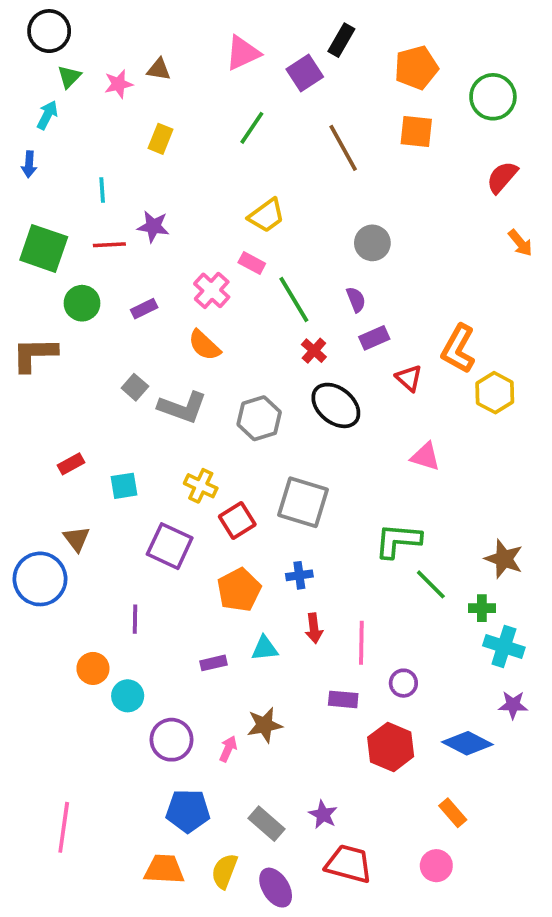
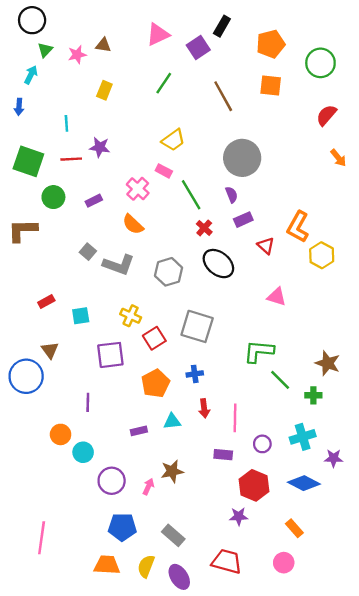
gray circle: (372, 243) -> (242, 158), size x1.6
purple square: (170, 546) -> (110, 355), turned -32
cyan cross: (504, 647) -> (303, 437), moved, turned -35
purple star: (323, 815) -> (239, 516), moved, turned -30

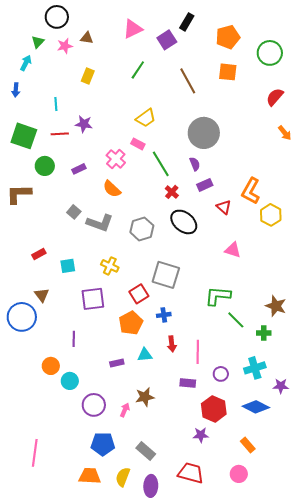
black circle: (32, 20) -> (57, 17), moved
red square: (154, 338) -> (139, 294), moved
purple ellipse: (179, 577) -> (151, 486), turned 35

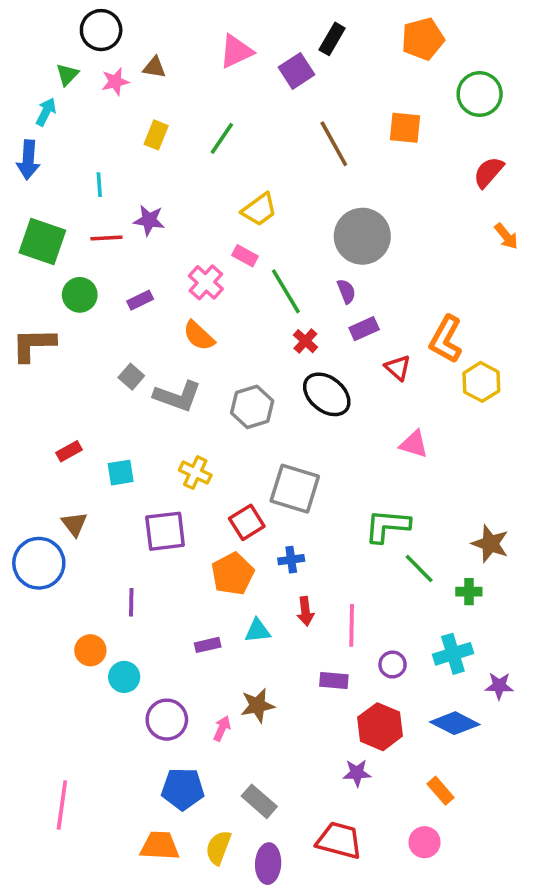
orange pentagon: (228, 37) -> (423, 39), moved
green line: (138, 70) -> (222, 138), moved
blue arrow: (16, 90) -> (28, 160), size x1.5

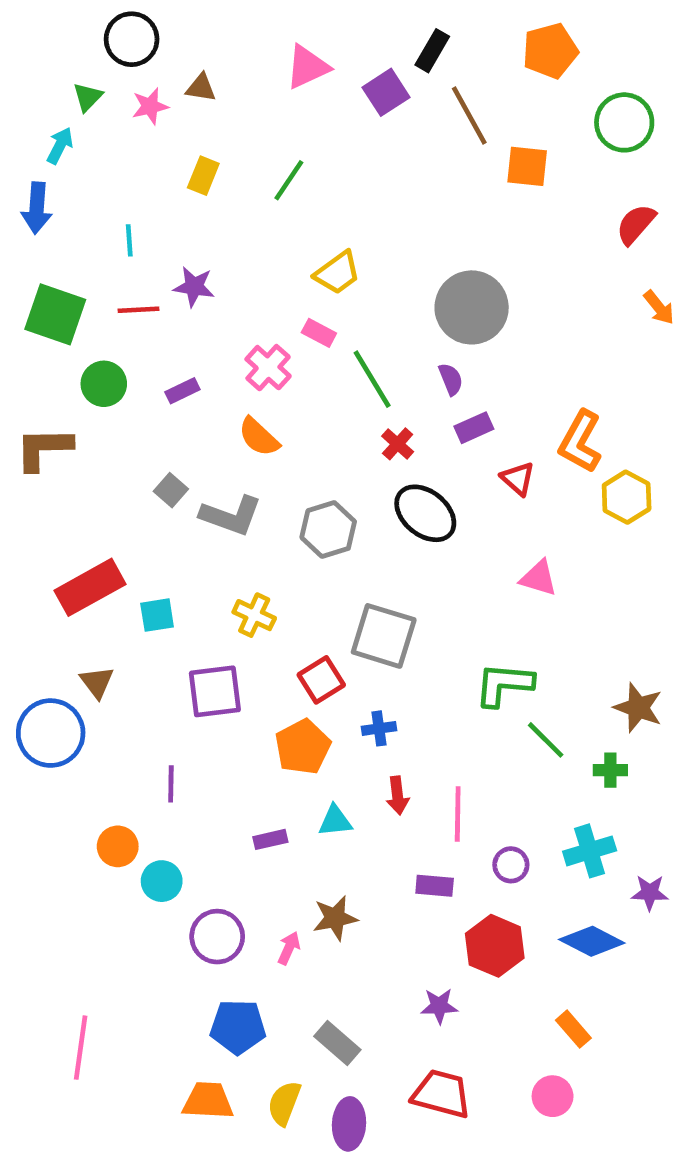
brown line: (334, 144) -> (469, 115), moved
red rectangle: (69, 451) -> (90, 587), size x2.0
purple star: (357, 773) -> (439, 1006), moved

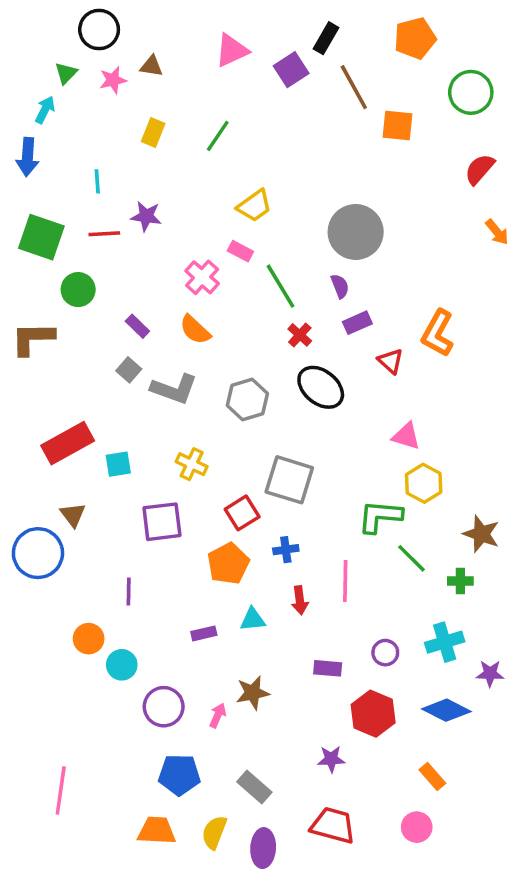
purple rectangle: (182, 391) -> (137, 326), moved, turned 70
yellow hexagon: (627, 497) -> (424, 483), moved
pink line: (458, 814) -> (345, 581), moved

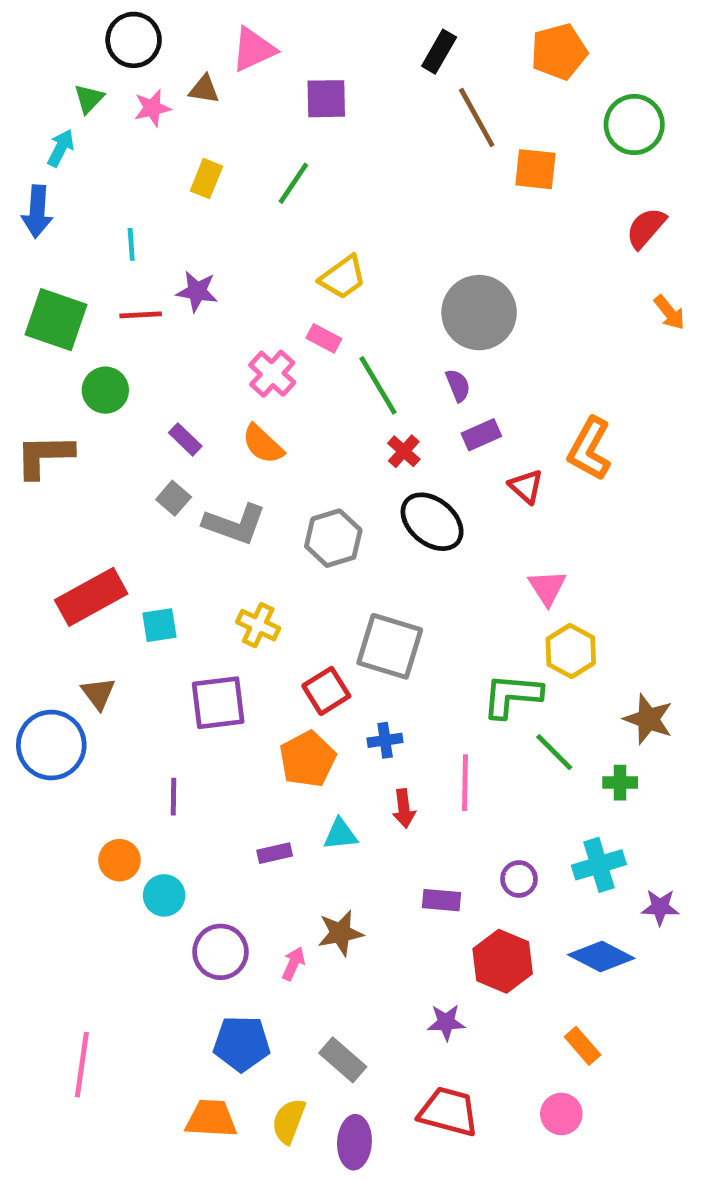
pink triangle: (232, 50) -> (253, 49), moved
purple square: (291, 70) -> (326, 99), moved, turned 32
pink triangle: (406, 436) -> (547, 588), turned 40

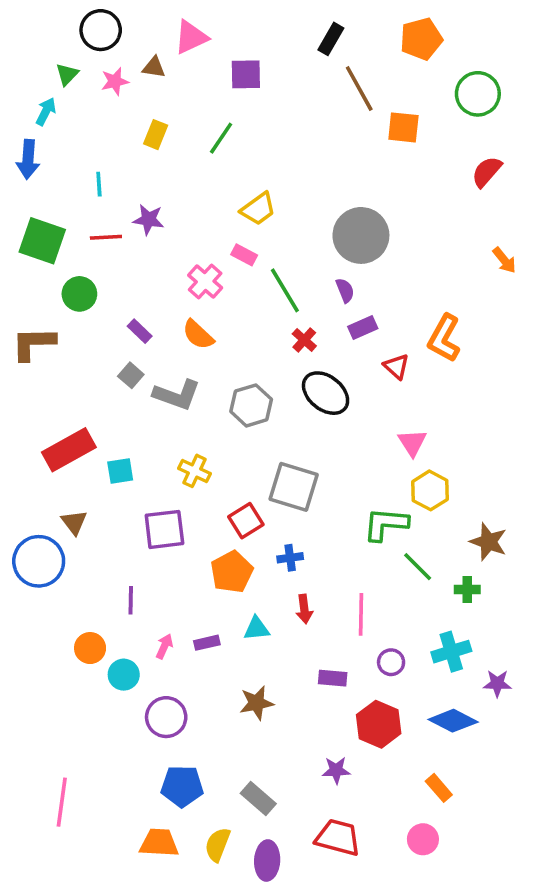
orange arrow: (669, 313) -> (504, 260), moved
pink line: (465, 783) -> (361, 614), moved
pink arrow: (293, 964) -> (164, 646), moved

